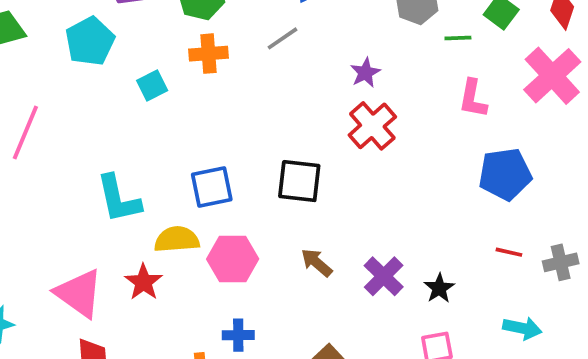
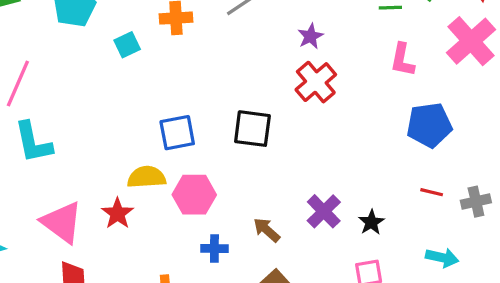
cyan L-shape: (119, 199) -> (33, 142), moved
brown arrow: (317, 263) -> (267, 230), moved
blue cross: (238, 335) -> (214, 249), moved

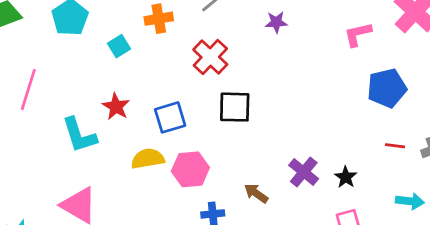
purple star: (310, 36) -> (276, 22), turned 30
pink L-shape: (402, 60) -> (358, 34), turned 72
red cross: (316, 82) -> (210, 57), moved
cyan L-shape: (33, 142) -> (79, 135), moved
red star: (117, 213) -> (116, 107), moved

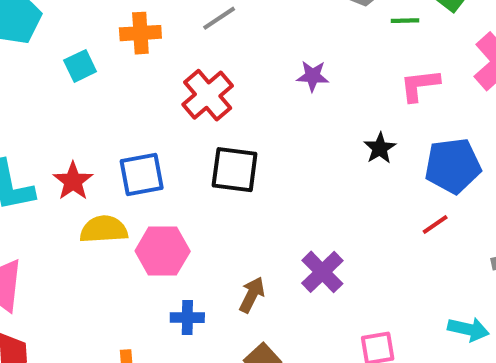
purple star: (276, 22) -> (313, 76), moved
red star: (116, 107) -> (73, 181), moved
red line: (395, 146) -> (435, 224), moved, turned -48
black star: (346, 177) -> (380, 148), moved
brown arrow: (256, 193) -> (252, 295), turned 75

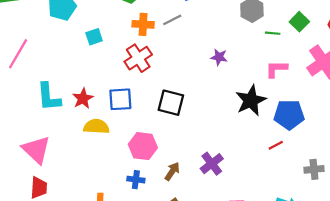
orange cross: (140, 33) -> (143, 24), moved
red cross: (208, 95) -> (138, 58), moved
black star: (380, 148) -> (251, 100), size x1.8
pink hexagon: (163, 251) -> (143, 146), moved

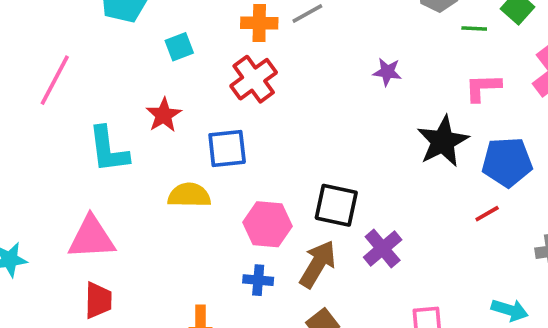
red star: (83, 98) -> (164, 115), moved
black square: (171, 103) -> (336, 205), moved
pink triangle: (36, 150) -> (91, 238), turned -44
brown arrow: (172, 171) -> (318, 264), size x1.5

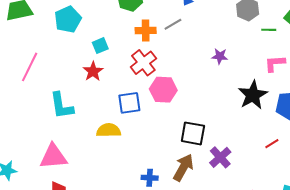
red star: (164, 115) -> (93, 71), moved
red line: (487, 214) -> (272, 144), moved
pink hexagon: (267, 224) -> (163, 90), moved

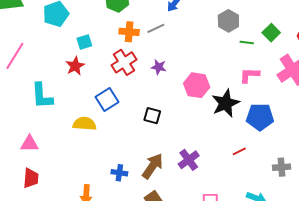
purple star: (220, 56) -> (159, 67), moved
pink hexagon: (163, 90) -> (197, 85), moved
blue square: (129, 103) -> (107, 99), turned -30
black square: (193, 133) -> (152, 116), moved, size x0.7
pink triangle: (53, 156) -> (29, 144), size x0.7

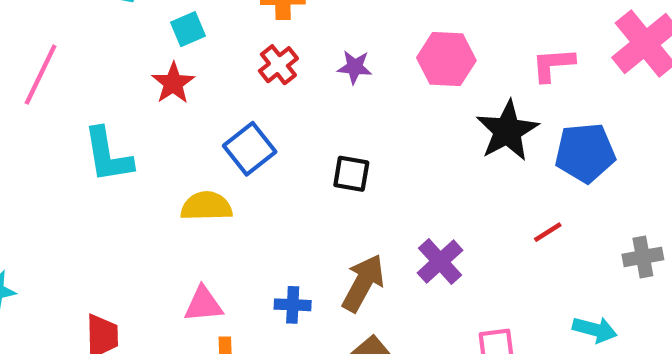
red cross: (124, 62) -> (278, 65), size x0.7
pink hexagon: (197, 85) -> (446, 59), moved
pink triangle: (29, 144) -> (203, 304), moved

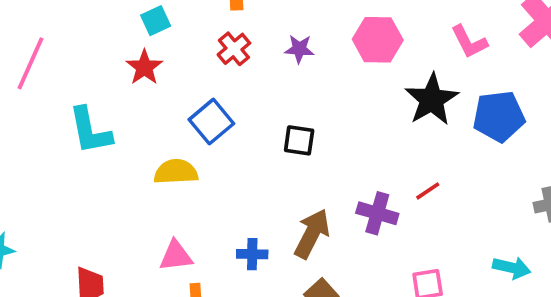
pink L-shape: (553, 65) -> (469, 42), turned -111
red line: (548, 232) -> (428, 191), moved
purple cross: (440, 262) -> (377, 213), turned -30

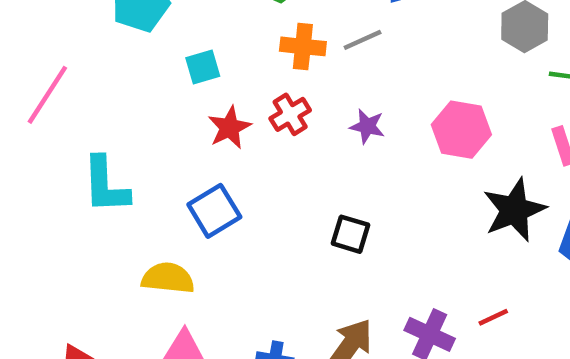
red star: (144, 67) -> (229, 128), moved
blue square: (211, 122) -> (214, 211), moved
yellow semicircle: (176, 172) -> (168, 278), moved

